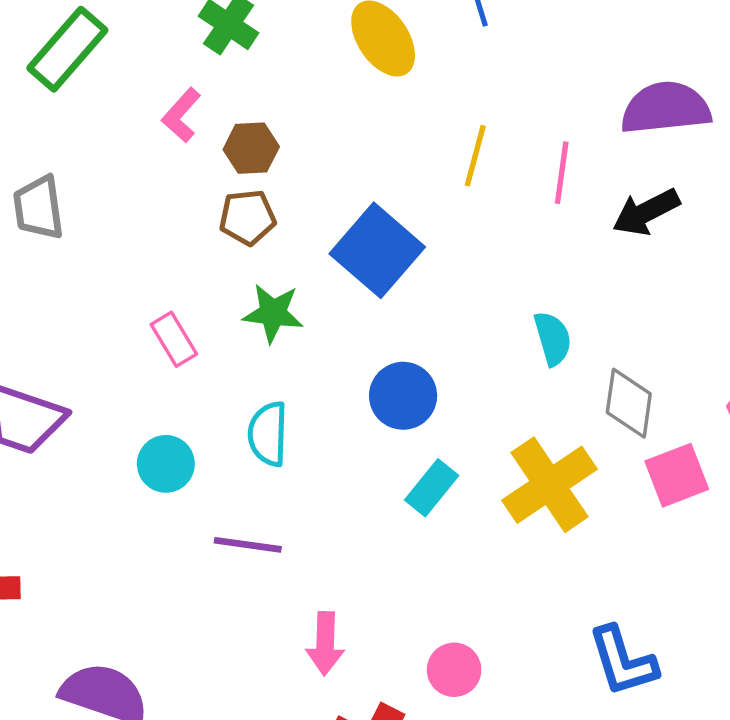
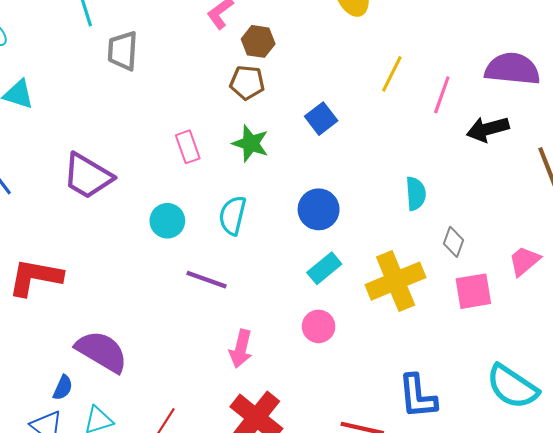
blue square: (377, 250) -> (321, 119), size x0.6
gray diamond: (629, 403) -> (453, 242), size x0.7
pink circle: (454, 670) -> (319, 326), moved

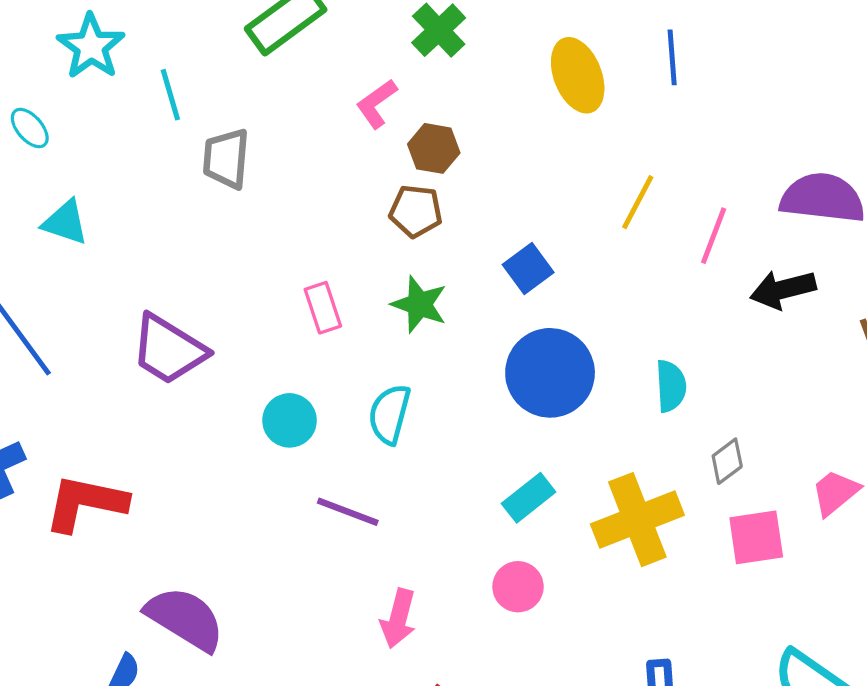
blue circle: (319, 209) -> (550, 373), moved, size x1.4
gray diamond: (453, 242) -> (727, 461), turned 32

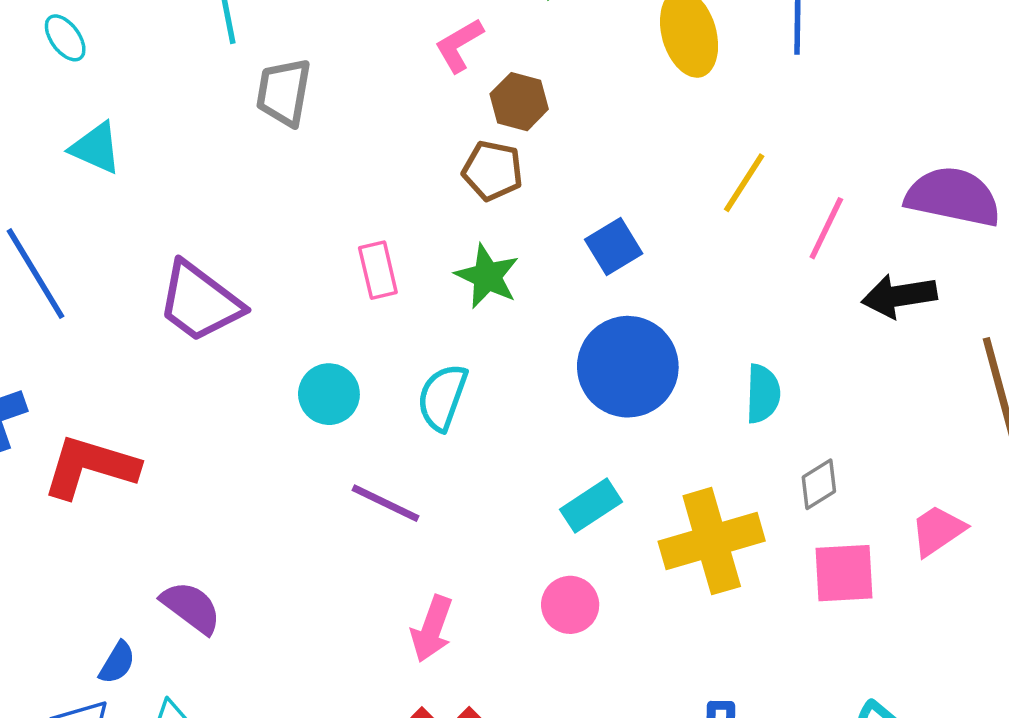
purple semicircle: (185, 619) -> (191, 607), size x0.7

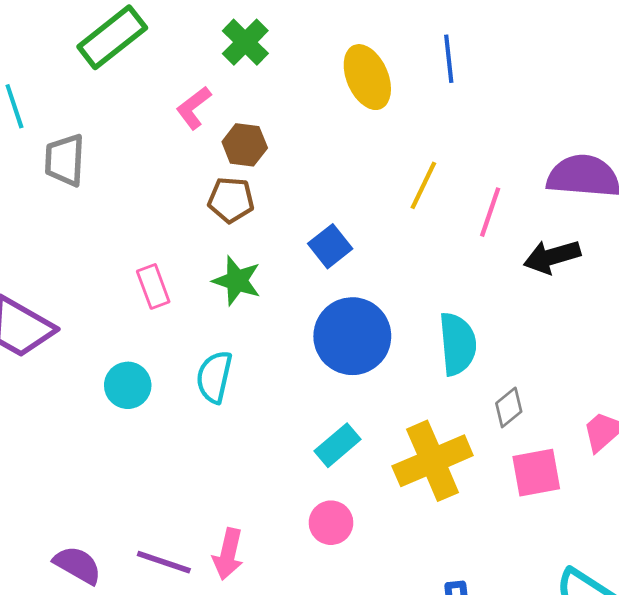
cyan semicircle: (763, 394) -> (458, 344), size x1.4
purple line: (385, 503) -> (164, 562), moved
purple semicircle: (191, 607) -> (78, 565), moved

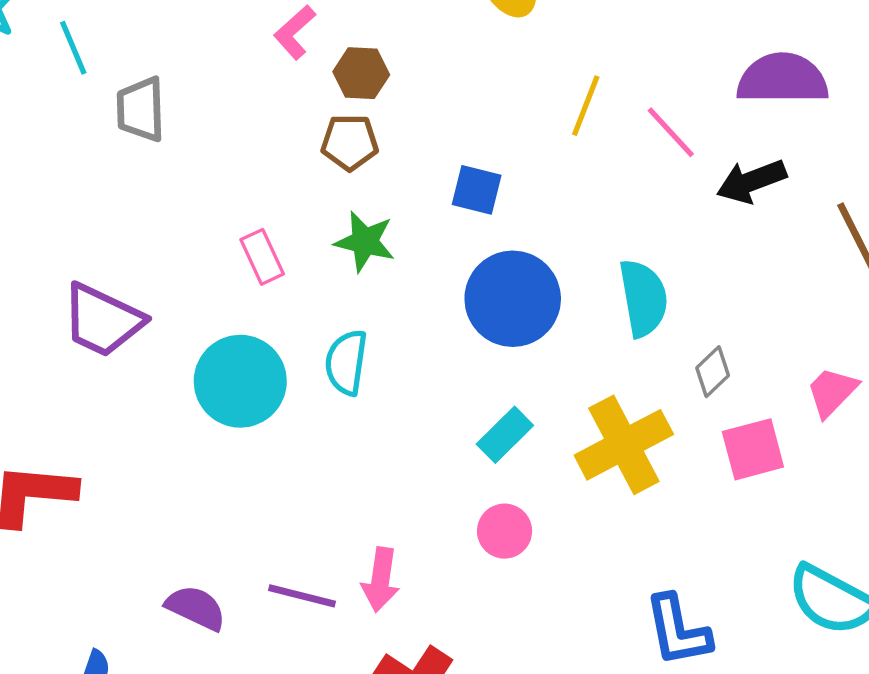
pink line: (490, 212) -> (671, 132), turned -57
blue square: (330, 246) -> (477, 190), turned -33
cyan circle: (128, 385) -> (240, 381), size x1.6

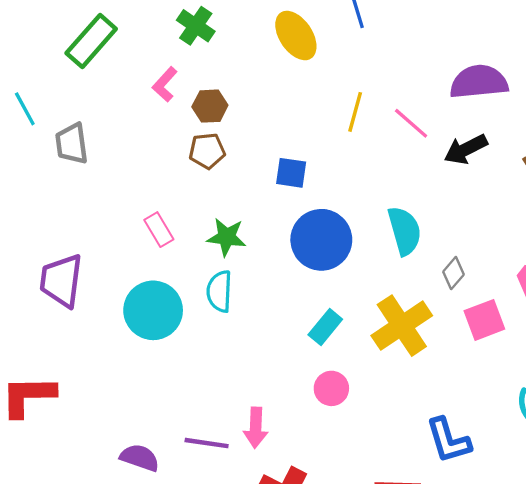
green star: (365, 242) -> (227, 237), moved
purple trapezoid: (103, 320) -> (61, 281), turned 78

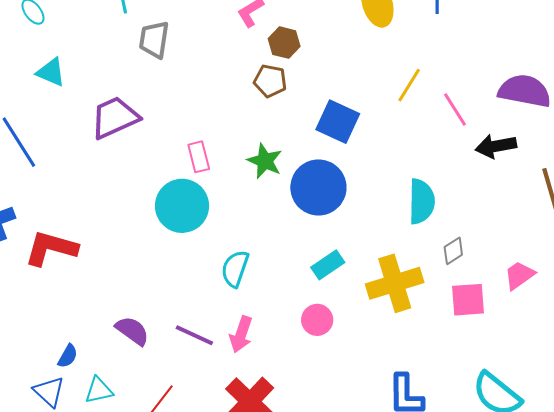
blue square: (291, 173) -> (338, 122), size x1.4
pink rectangle: (159, 230) -> (199, 157), moved
blue circle: (321, 240) -> (318, 187), moved
purple trapezoid: (61, 281) -> (115, 118), moved, turned 42
cyan semicircle: (219, 291) -> (235, 269), moved

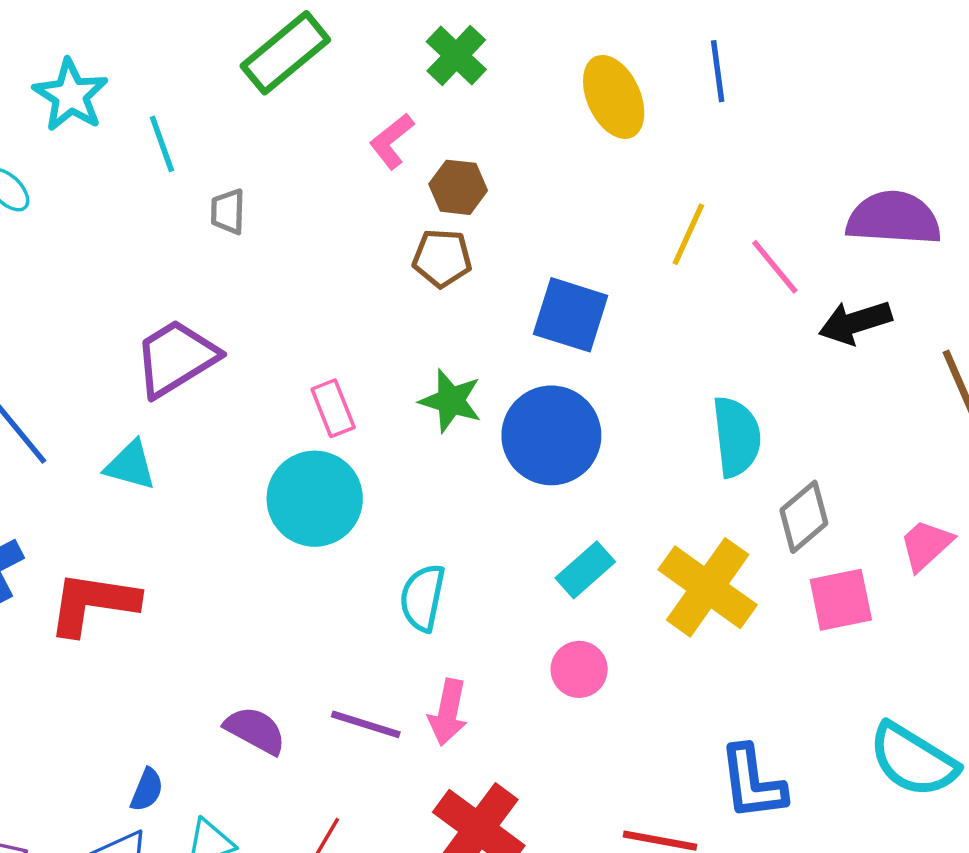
gray trapezoid: (154, 40) -> (228, 212), size x0.7
cyan triangle: (51, 72) -> (130, 465), moved
gray diamond: (453, 251) -> (804, 517), size x1.4
yellow cross: (395, 283) -> (708, 587), turned -30

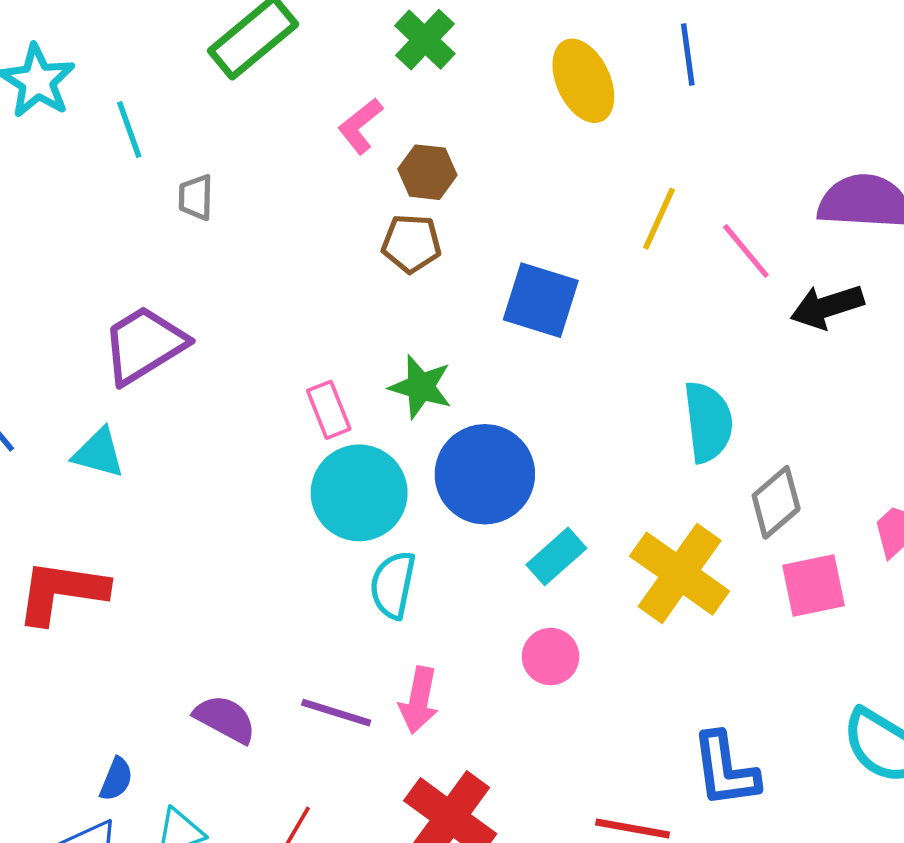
pink rectangle: (333, 408) -> (329, 410), moved
blue circle: (551, 435) -> (485, 474), moved
cyan circle: (315, 499) -> (359, 493), moved

